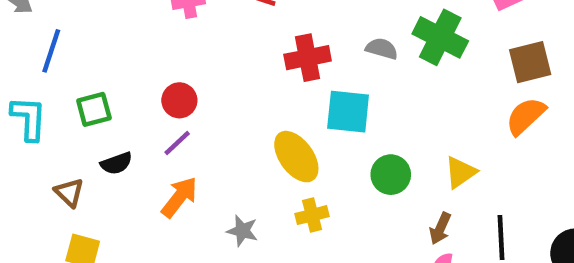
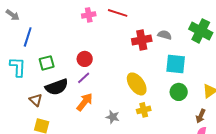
gray semicircle: (382, 49) -> (165, 35), moved
cyan square: (348, 112) -> (176, 64), moved
black semicircle: (116, 163) -> (57, 87), size x1.6

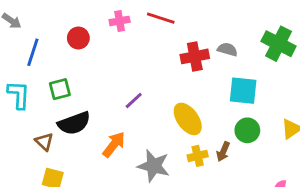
red circle: (85, 59) -> (78, 38), moved
purple line: (84, 78) -> (134, 101), moved
brown arrow: (201, 116) -> (223, 152), moved
gray star: (113, 117) -> (154, 166), size x1.6

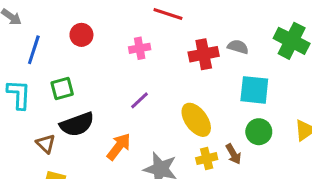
pink cross: (120, 21) -> (140, 48), moved
brown arrow: (223, 152) -> (233, 154), turned -54

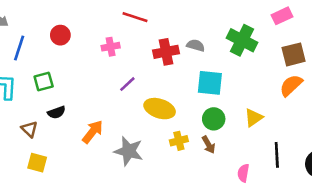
purple line: (140, 100) -> (127, 84), moved
yellow ellipse: (196, 120) -> (160, 109), turned -36
black semicircle: (77, 124) -> (56, 112), size x0.6
brown arrow: (233, 154) -> (209, 145), moved
yellow cross: (207, 159) -> (179, 141), moved

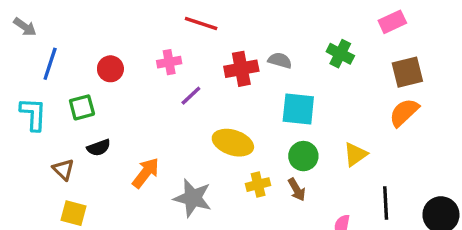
red circle: (60, 35) -> (110, 69), moved
green cross: (242, 40) -> (340, 54), size x0.7
purple line: (127, 84) -> (191, 96), moved

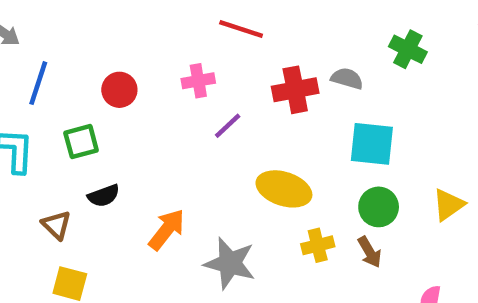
green cross: (340, 54) -> (408, 49), moved

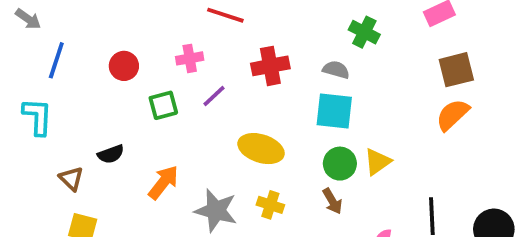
gray semicircle: (347, 79) -> (336, 70), moved
green square: (81, 142) -> (163, 105), moved
yellow triangle: (448, 205) -> (377, 162), moved
yellow cross: (318, 245) -> (270, 205), moved, turned 32

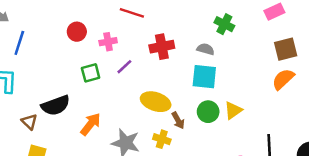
red circle: (124, 66) -> (77, 32), moved
black semicircle: (111, 154) -> (56, 105), size x1.6
brown arrow: (332, 201) -> (178, 120), moved

